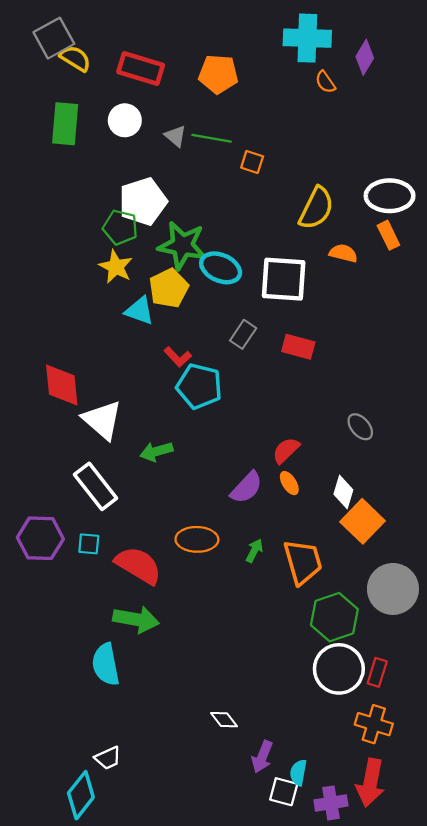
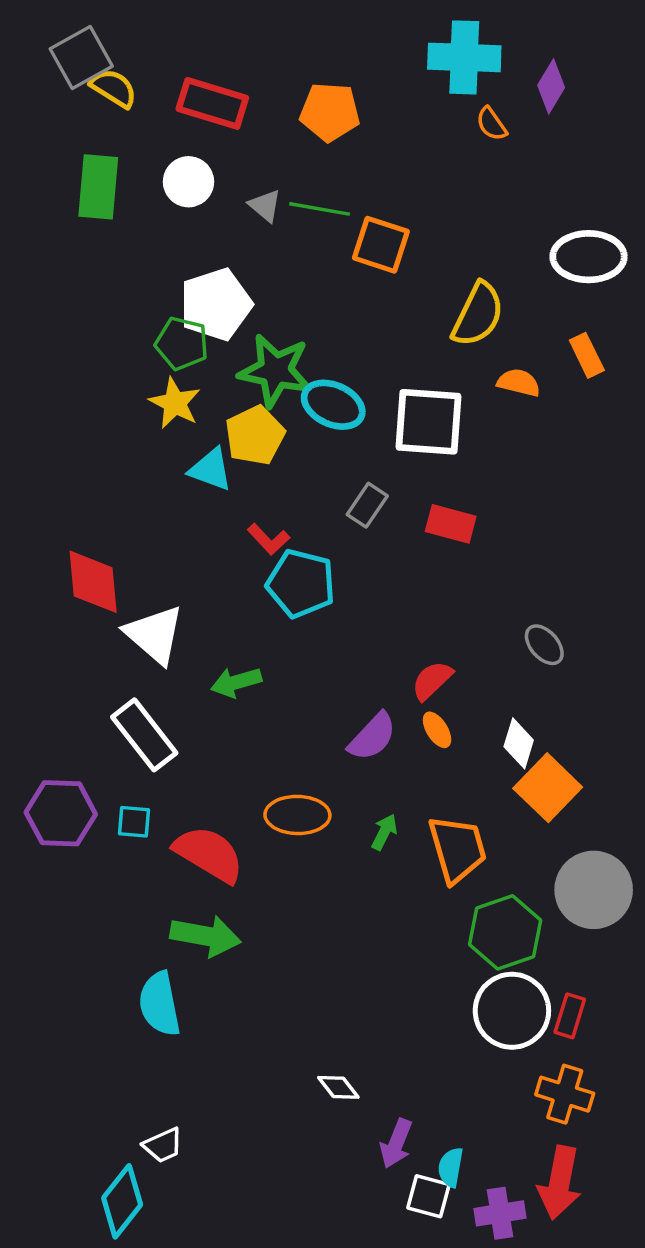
orange square: (252, 162) -> (381, 245), size x1.6
white ellipse: (390, 196) -> (589, 257), moved

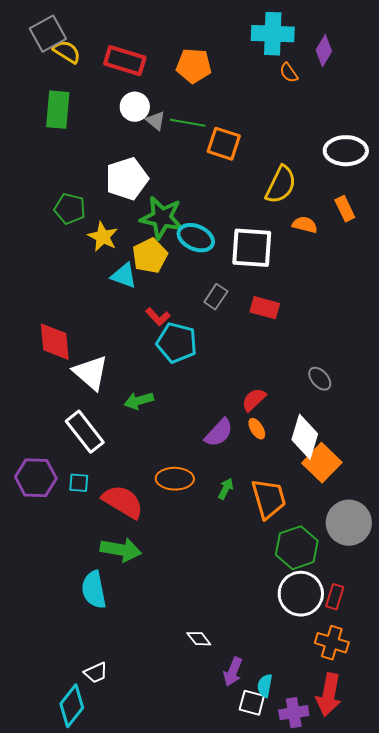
white circle: (189, 182) -> (135, 107), moved
green pentagon: (182, 343) -> (70, 209), moved
white diamond: (519, 743) -> (305, 437), size x1.5

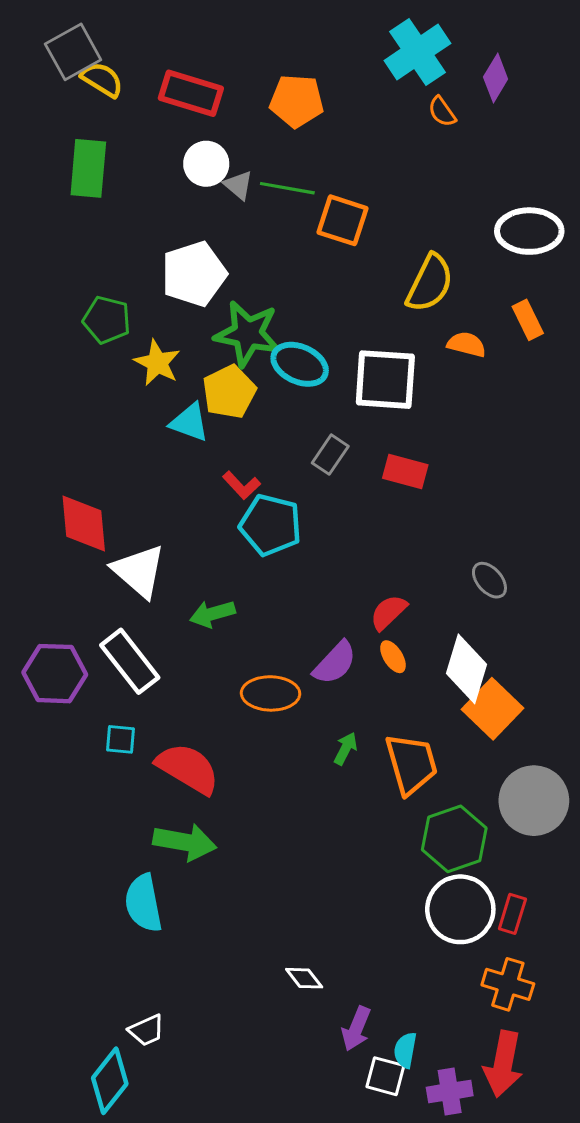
cyan cross: (273, 34) -> (418, 52), turned -36
purple hexagon: (36, 478) -> (55, 674), moved
orange ellipse: (175, 479) -> (271, 693), moved

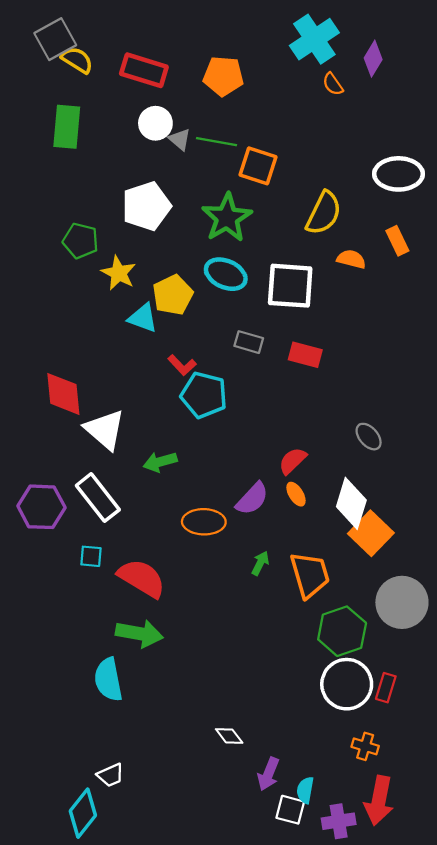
green star: (248, 334) -> (227, 218), moved, turned 30
gray rectangle: (330, 455) -> (249, 342), turned 72
orange cross: (508, 984) -> (365, 746), moved, size x0.7

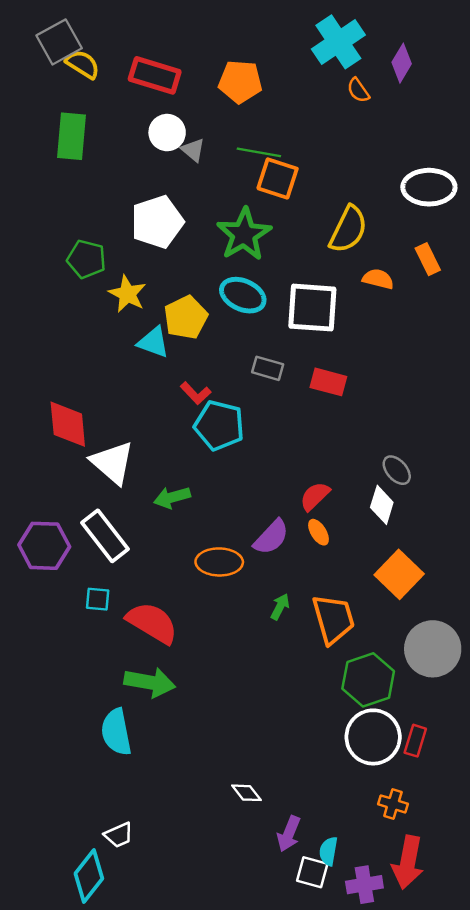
green line: (217, 142) -> (259, 152), moved
white diamond: (351, 503) -> (382, 505), moved, size x0.7

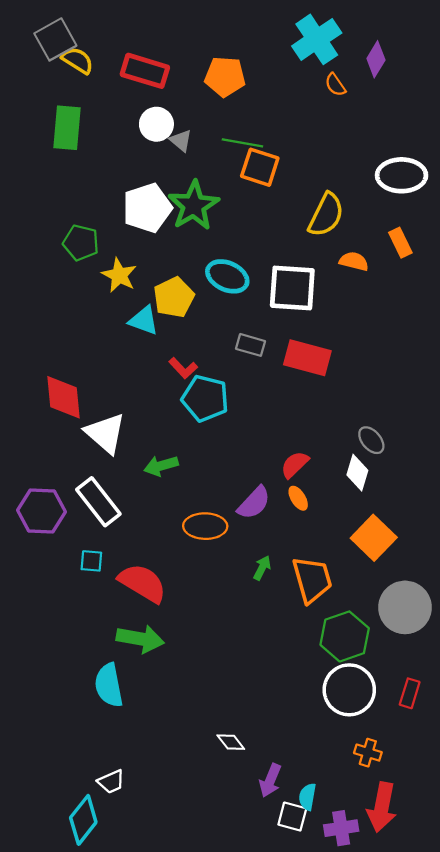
green star: (244, 234) -> (194, 206), moved
red rectangle: (328, 382) -> (307, 358), size x1.4
red rectangle: (415, 741) -> (410, 693), moved

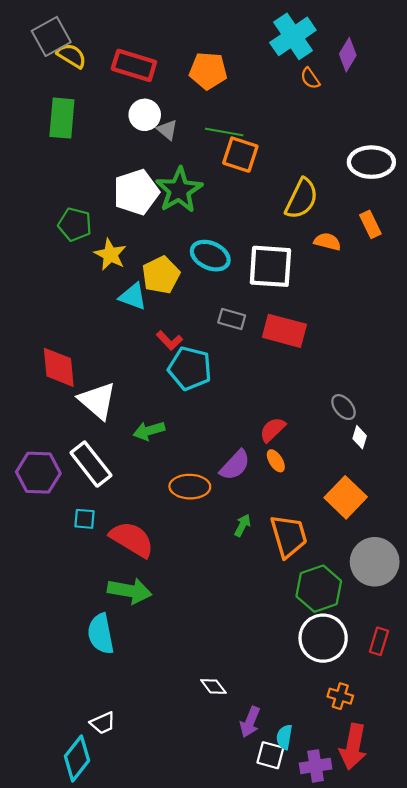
white diamond: (357, 473) -> (360, 437), moved, size x0.7

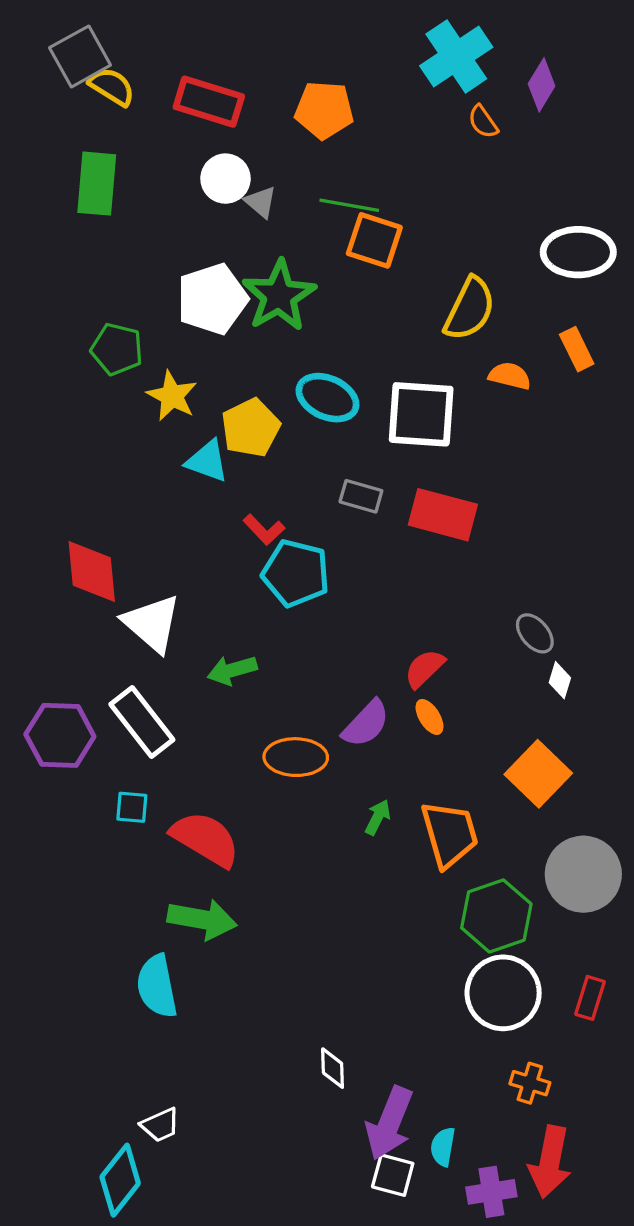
white diamond: (213, 686) -> (333, 1068), turned 36
purple arrow: (250, 722) -> (389, 1123), size x1.5
white square: (270, 755) -> (393, 1175), moved

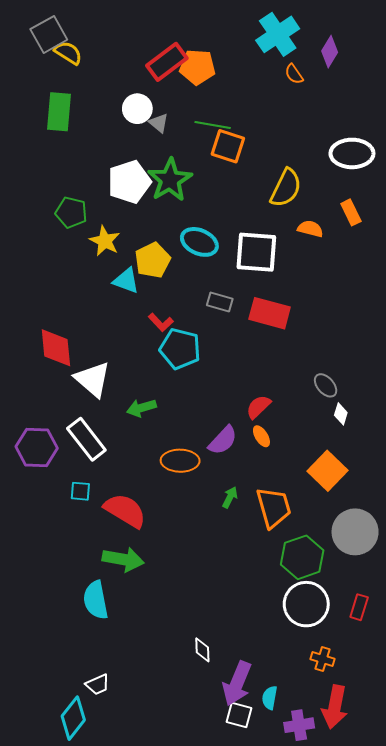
red rectangle: (209, 102) -> (167, 62), moved, turned -54

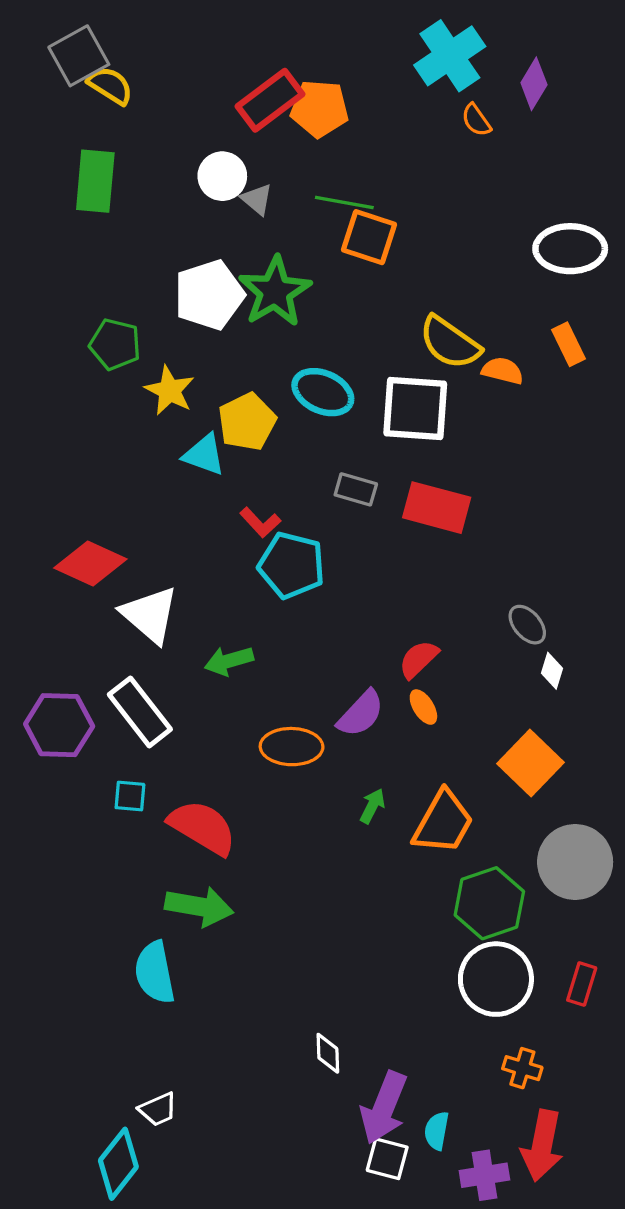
yellow semicircle: (286, 188) -> (450, 343), moved, turned 99
red diamond: (56, 348) -> (90, 564), turned -60
orange trapezoid: (274, 507) -> (443, 822), turned 45

